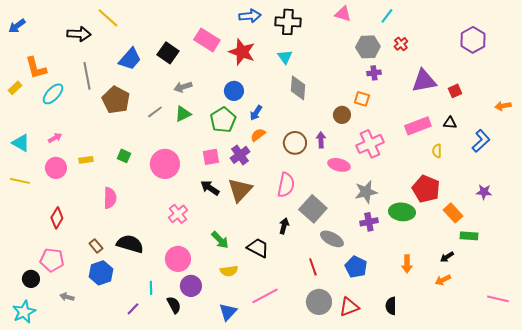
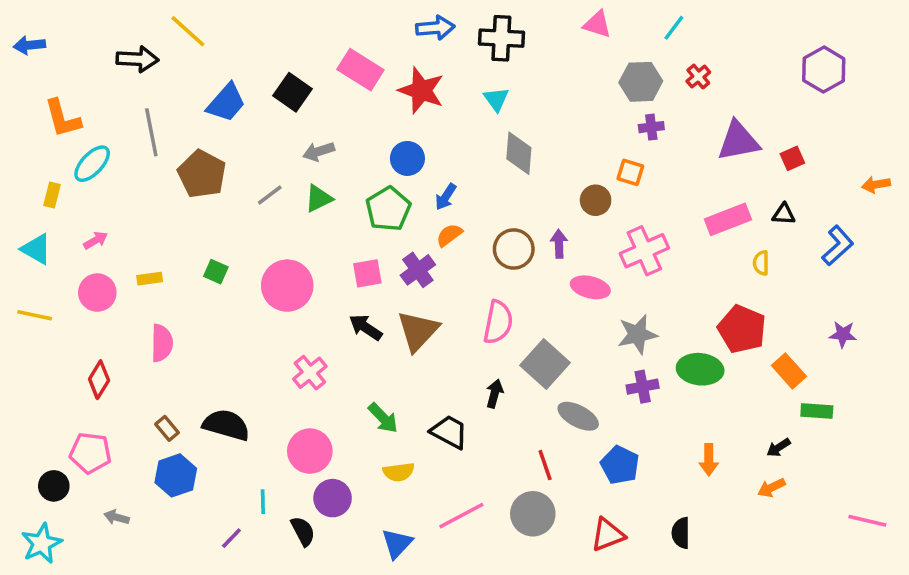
blue arrow: (17, 26) -> (29, 45), turned 30
yellow rectangle: (15, 88) -> (52, 195), moved, turned -32
pink semicircle: (110, 198) -> (162, 343), moved
gray circle: (319, 302) -> (533, 514), moved

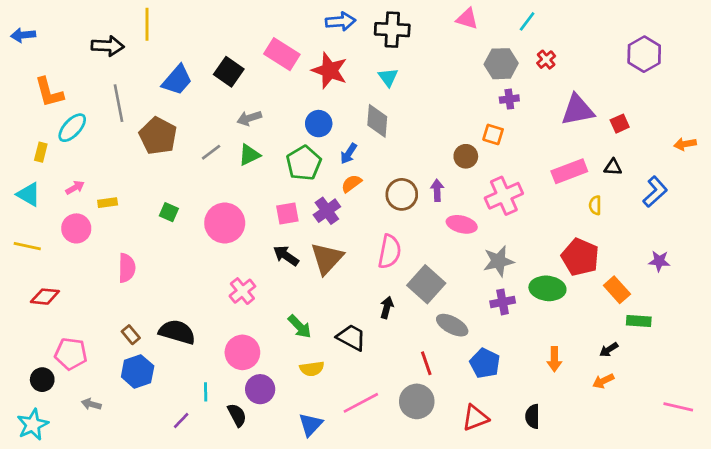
yellow line: (188, 31) -> (147, 24), turned 48
gray diamond: (519, 153) -> (377, 121), moved
yellow rectangle: (150, 279) -> (108, 203), moved
red diamond: (99, 380) -> (45, 297), moved, turned 64

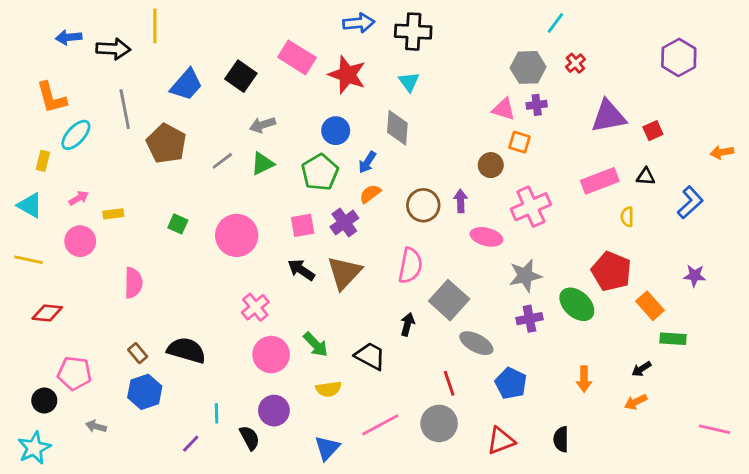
pink triangle: (467, 19) -> (504, 109), moved
blue arrow: (23, 35) -> (69, 37), moved
green ellipse: (547, 288) -> (577, 304), turned 36
pink circle: (242, 352) -> (271, 355), moved

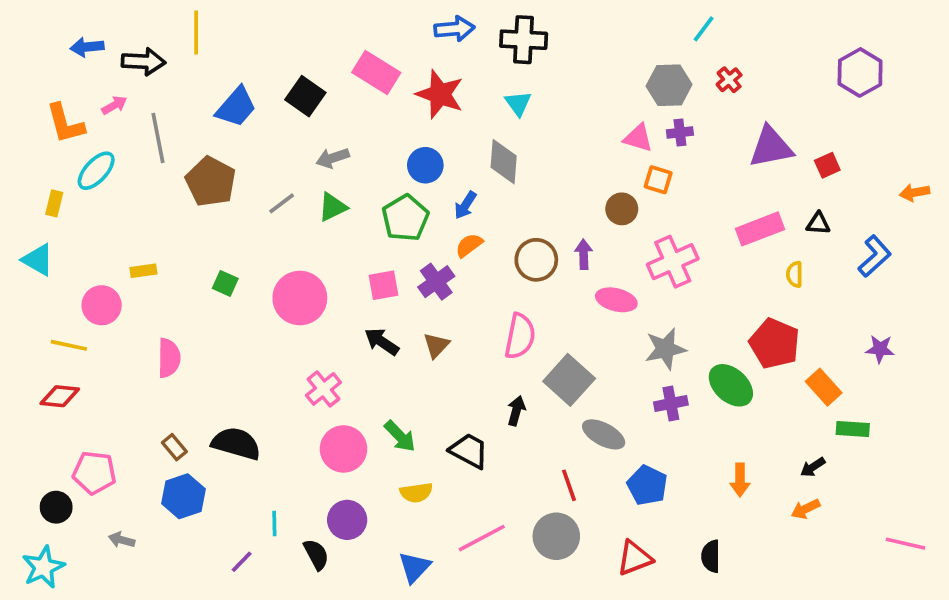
pink arrow: (79, 198) -> (114, 105), moved
yellow line: (29, 260) -> (69, 345), moved
brown triangle: (344, 273) -> (436, 345), size x0.6

